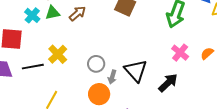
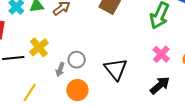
gray arrow: (112, 77) -> (60, 69), moved
black arrow: (168, 83) -> (160, 85), moved

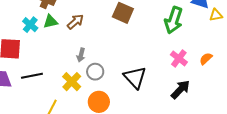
yellow cross: (39, 47) -> (72, 82), moved
gray arrow: (60, 69) -> (81, 55), moved

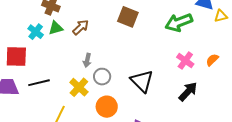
green arrow: (174, 20) -> (179, 22), turned 52

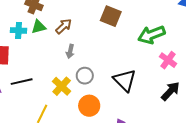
green arrow: (179, 22) -> (151, 35), moved
cyan cross: (36, 32) -> (19, 30), turned -35
gray arrow: (87, 60) -> (70, 51), moved

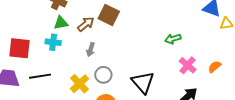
brown square: (111, 16) -> (109, 15), moved
cyan cross: (19, 30) -> (53, 42), moved
green arrow: (151, 35) -> (173, 39), size x0.6

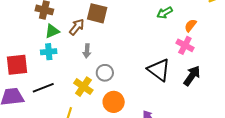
green arrow: (173, 39) -> (165, 13), moved
orange semicircle: (215, 67) -> (191, 25), moved
black triangle: (143, 82) -> (159, 70), moved

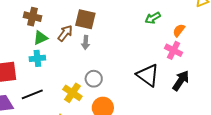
gray arrow: (87, 51) -> (86, 43), moved

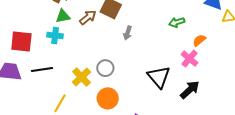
gray arrow: (86, 43) -> (128, 33), moved

